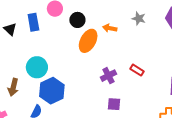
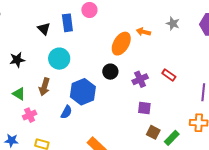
black circle: (77, 20) -> (110, 72), moved
cyan circle: (37, 67) -> (59, 59), moved

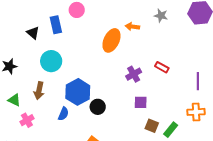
black circle: (110, 72) -> (98, 107), moved

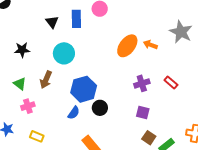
gray star: (161, 16) -> (181, 32), size x1.6
orange arrow: (132, 27) -> (150, 45), moved
blue semicircle: (63, 114) -> (74, 113), moved

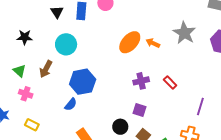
pink cross: (28, 106) -> (26, 94), turned 32
black circle: (100, 108) -> (120, 127), moved

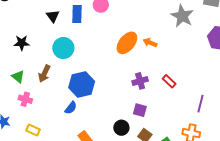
gray star: (184, 33) -> (182, 16), moved

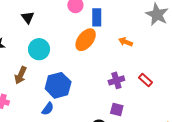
blue rectangle: (77, 14) -> (97, 17), moved
orange ellipse: (127, 43) -> (86, 40), moved

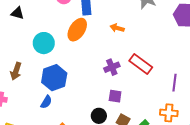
black triangle: (28, 18) -> (17, 13), turned -32
cyan circle: (39, 49) -> (44, 43), moved
red rectangle: (145, 80) -> (141, 64), size x1.6

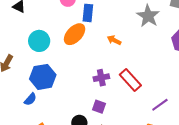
purple line: (175, 83) -> (160, 105), turned 36

